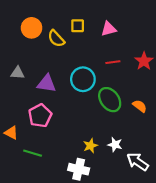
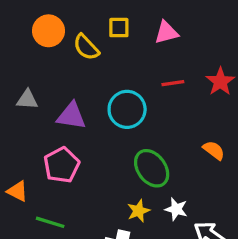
green ellipse: (110, 100) -> (152, 168), moved

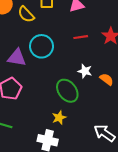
cyan circle: (127, 109) -> (42, 46), moved
white star: (176, 209) -> (85, 71), moved

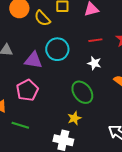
white star: (85, 71) -> (94, 63), moved

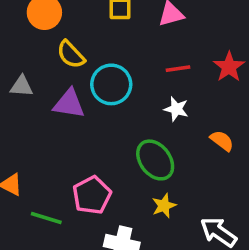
yellow semicircle: (42, 18) -> (71, 55), moved
pink pentagon: (27, 90) -> (92, 195), moved
yellow star: (74, 118) -> (164, 206), moved

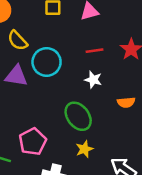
orange semicircle: (222, 141) -> (126, 102), turned 138

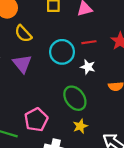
cyan circle: (47, 62) -> (62, 52), moved
purple triangle: (16, 76) -> (22, 64), turned 42

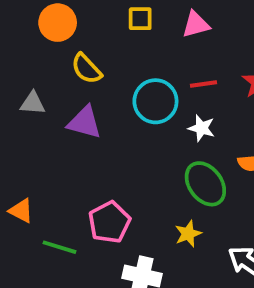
purple triangle: (22, 64) -> (84, 122), turned -36
green ellipse: (75, 98) -> (205, 184), moved

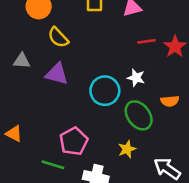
red line: (203, 84) -> (146, 41), moved
cyan circle: (155, 101) -> (105, 91), moved
green line: (60, 247) -> (53, 165), moved

